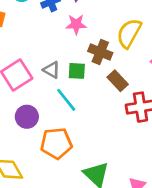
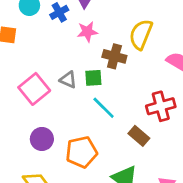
brown rectangle: (118, 81) -> (139, 136), moved
cyan line: (66, 100) -> (104, 108), moved
purple circle: (27, 117) -> (42, 139), moved

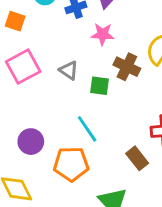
gray triangle: (68, 80) -> (69, 70), moved
pink square: (34, 89) -> (23, 67), moved
cyan line: (104, 108) -> (87, 129), moved

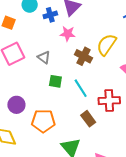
green square: (99, 86) -> (55, 81), moved
cyan line: (87, 129) -> (81, 88), moved

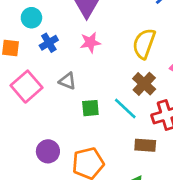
blue cross: (50, 15) -> (49, 43), moved
brown cross: (83, 56) -> (144, 84), moved, turned 30
brown rectangle: (88, 119) -> (145, 145), turned -35

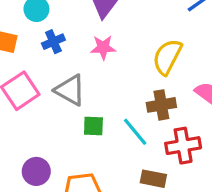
gray triangle: (67, 81) -> (70, 90), size x1.5
brown cross: (144, 84) -> (161, 105), turned 30

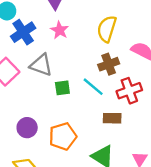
blue cross: (53, 42) -> (23, 32), size x1.5
pink star: (103, 47) -> (60, 30), turned -30

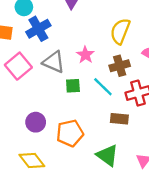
pink star: (60, 30) -> (85, 55), moved

